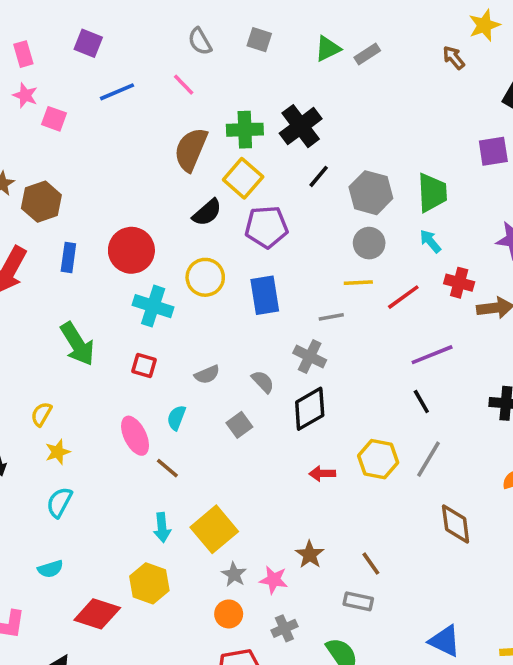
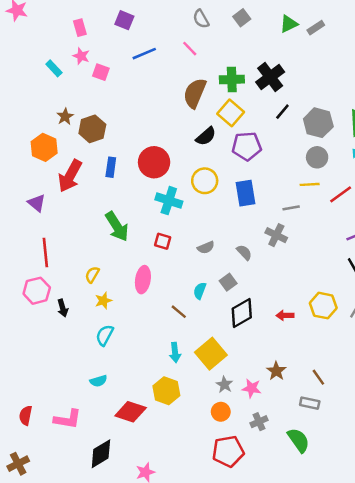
gray square: (259, 40) -> (242, 18), turned 35
black diamond: (310, 409) -> (242, 313), moved
cyan semicircle: (176, 418) -> (200, 291), moved
pink ellipse: (135, 436) -> (143, 280), moved, turned 35

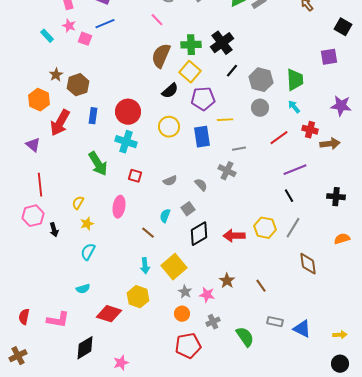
blue line: (144, 54) -> (105, 24), moved
yellow line: (310, 184) -> (225, 120), moved
cyan cross: (169, 201) -> (126, 142), moved
red arrow: (285, 315) -> (234, 236), size x1.5
gray rectangle: (310, 403) -> (275, 322), moved

